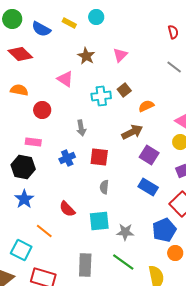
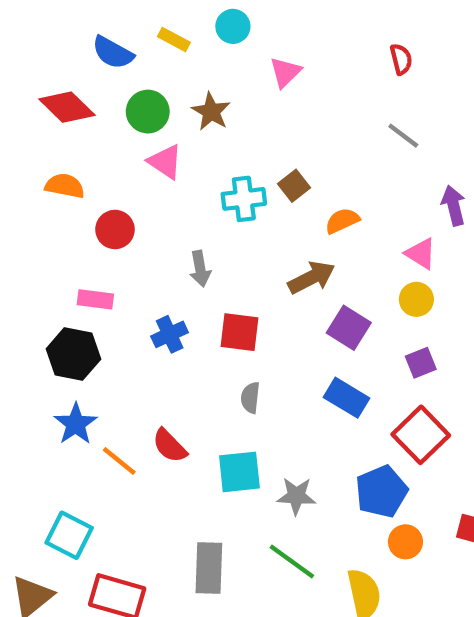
green circle: (12, 19) -> (148, 112), moved
pink triangle: (120, 55) -> (285, 72), moved
orange line: (44, 231) -> (119, 461), moved

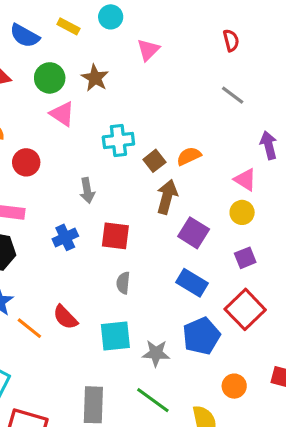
brown square: (294, 186) -> (154, 161), moved
brown arrow: (312, 278) -> (167, 197), turned -48
blue pentagon: (381, 492) -> (201, 336), moved

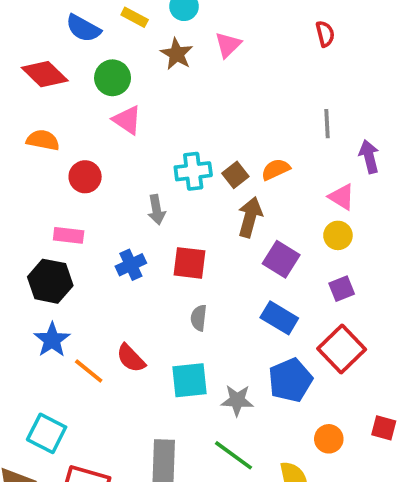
brown star: (95, 78) -> (177, 54), moved
gray line: (233, 95) -> (327, 124), moved, turned 50
cyan cross: (118, 140) -> (193, 171), moved

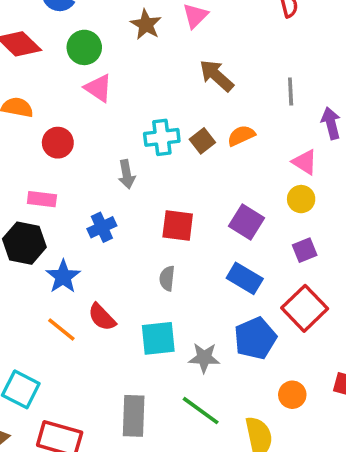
brown arrow: (250, 217) -> (216, 76), moved, turned -63
red square: (190, 263) -> (178, 225), moved
blue star: (52, 340) -> (63, 277), moved

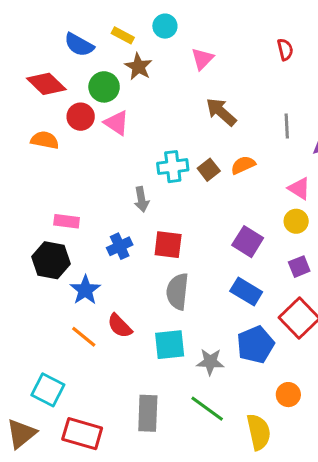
brown star: (146, 25) -> (138, 67), moved
red circle: (58, 143) -> (81, 117), moved
red square: (178, 225) -> (168, 245), moved
gray semicircle: (167, 278) -> (177, 291), size x1.6

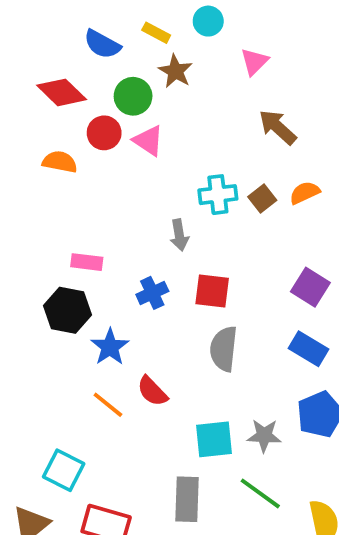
cyan square: (170, 345) -> (214, 439), moved

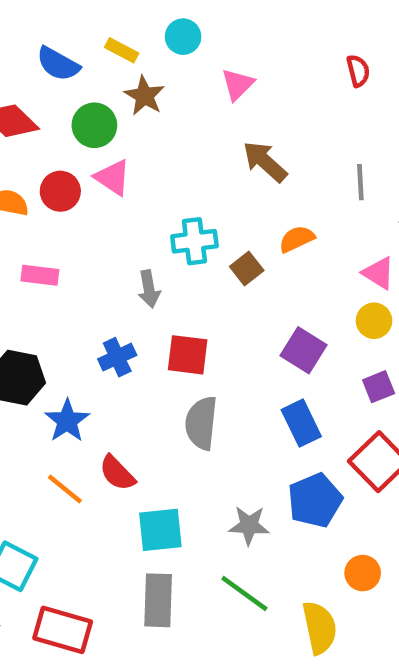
red circle: (104, 133) -> (60, 191), moved
brown square: (262, 198) -> (247, 268), moved
pink rectangle: (87, 262) -> (40, 275), moved
blue rectangle: (308, 349) -> (301, 423), turned 33
cyan square: (214, 439) -> (160, 530), moved

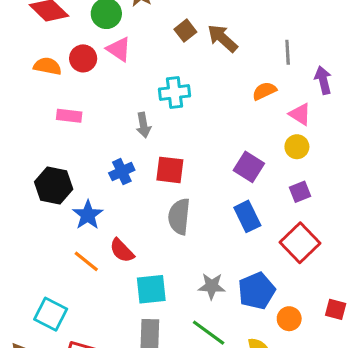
orange semicircle: (297, 239) -> (264, 91), moved
brown square: (247, 268) -> (185, 31), moved
blue pentagon: (315, 500) -> (257, 291), moved

